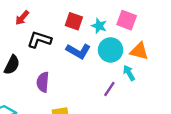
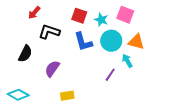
blue L-shape: (78, 51) -> (83, 42), turned 45
purple semicircle: (43, 82) -> (52, 69), turned 30

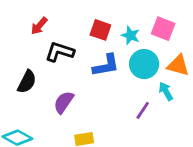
blue L-shape: (83, 42) -> (106, 65), turned -85

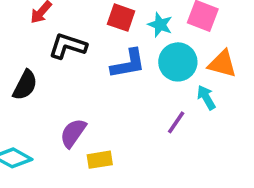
purple semicircle: (64, 102) -> (73, 133), moved

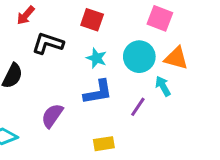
cyan star: (160, 25) -> (96, 58), moved
blue L-shape: (128, 64) -> (98, 92), moved
yellow rectangle: (100, 160) -> (104, 144), moved

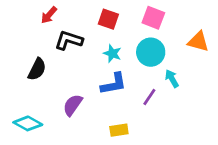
pink square: (160, 18) -> (153, 18), moved
orange triangle: (176, 58) -> (198, 42), moved

